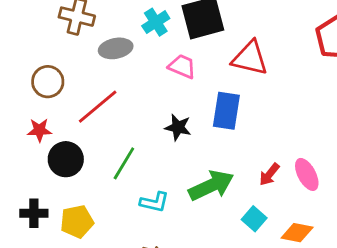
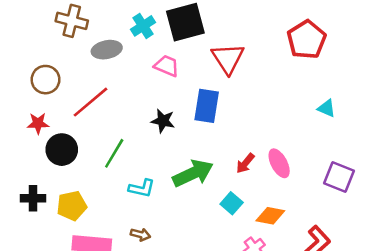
red triangle: (250, 58) -> (228, 58), turned 44

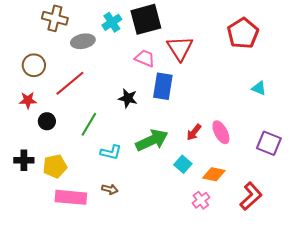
pink trapezoid: (167, 66) -> (145, 58), moved
black circle: (62, 150) -> (47, 121), size x0.7

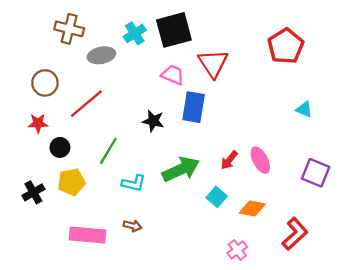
black cross: (24, 160) -> (33, 192), turned -30
yellow pentagon: (55, 166) -> (71, 182), moved
pink cross: (201, 200) -> (237, 250), moved

